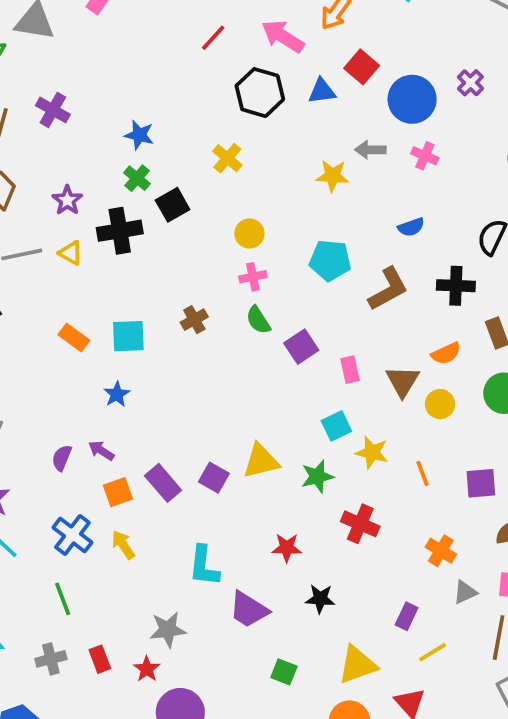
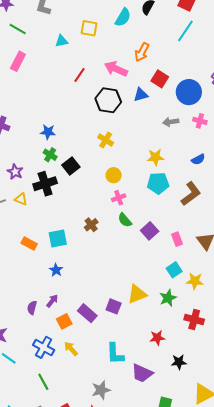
yellow cross: (227, 158) -> (106, 140), moved
yellow star: (333, 176) -> (155, 157), moved
purple arrow: (101, 451) -> (52, 301), turned 104

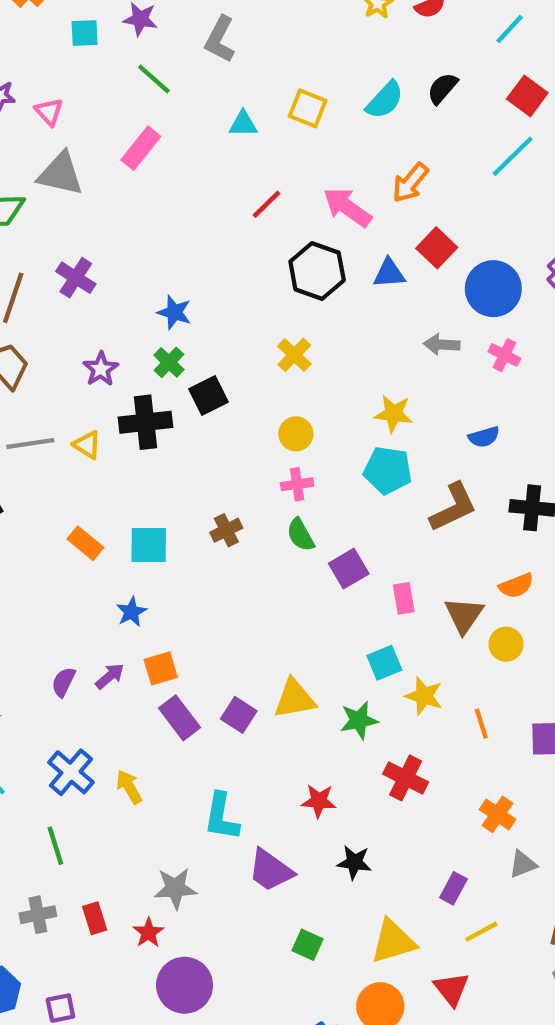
purple star: (15, 172) -> (101, 369), moved
orange square: (64, 321) -> (161, 668), moved

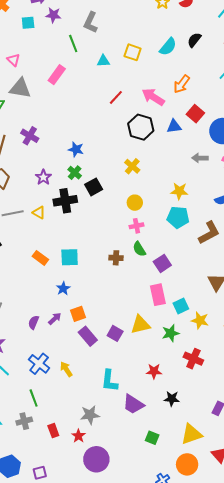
green line: (154, 79) -> (73, 44), moved, turned 30
brown cross: (226, 530) -> (116, 258), moved, turned 32
pink rectangle: (404, 598) -> (158, 295), moved, size x1.5
gray cross: (38, 915) -> (24, 421), moved

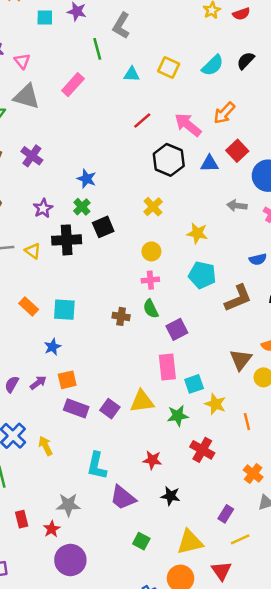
yellow star: (179, 191) -> (197, 233), moved
purple rectangle: (88, 336) -> (76, 408), turned -36

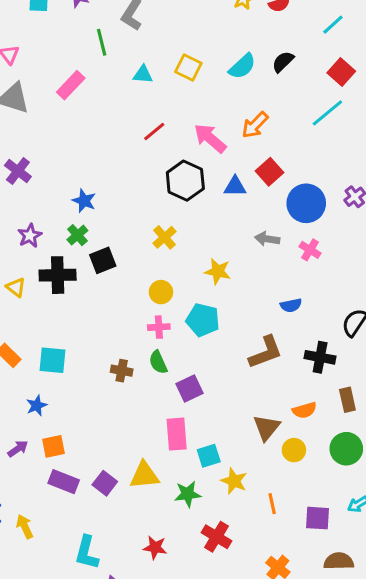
cyan pentagon: (202, 275) -> (203, 320), moved

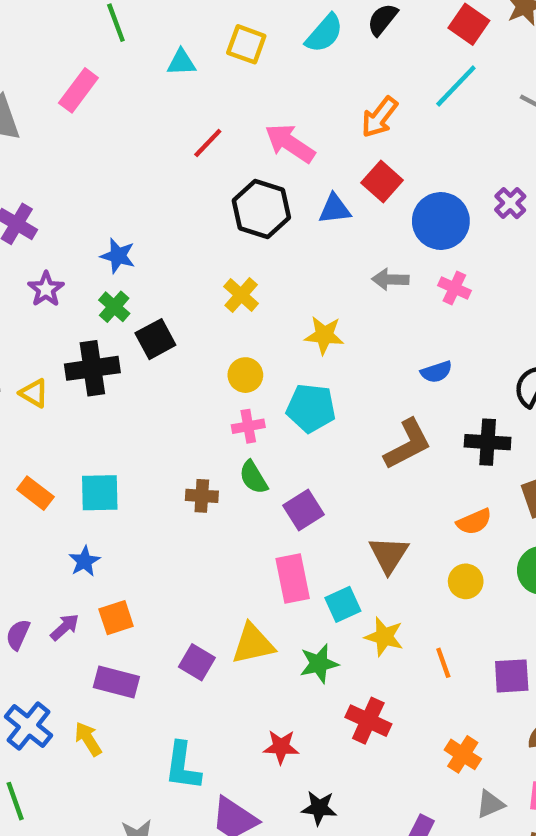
orange arrow: (255, 125) -> (380, 117), moved
purple star: (30, 236) -> (46, 289), moved
brown triangle: (267, 428) -> (389, 555), moved
purple rectangle: (64, 482) -> (116, 682), moved

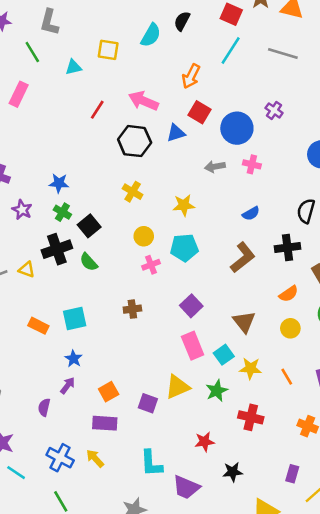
green semicircle: (253, 477) -> (89, 262), moved
orange square: (116, 618) -> (109, 392), moved
purple arrow: (65, 627) -> (68, 385), moved

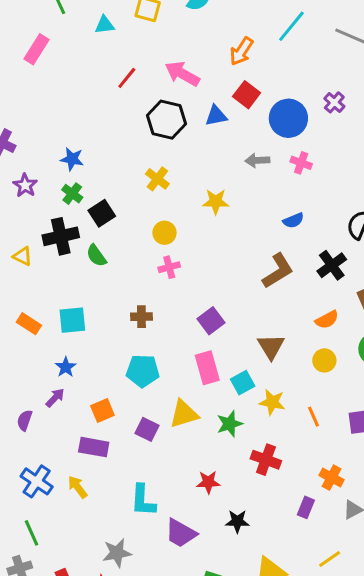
cyan pentagon: (184, 248) -> (143, 371), moved
black cross: (287, 248) -> (332, 265), turned -35
purple rectangle: (292, 474) -> (306, 507), moved

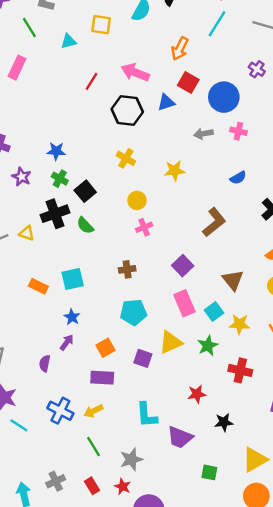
purple cross: (334, 102) -> (257, 69), moved
brown L-shape: (278, 271) -> (214, 222), moved
yellow arrow: (78, 487) -> (93, 411), turned -72
green line: (32, 533) -> (94, 446), moved

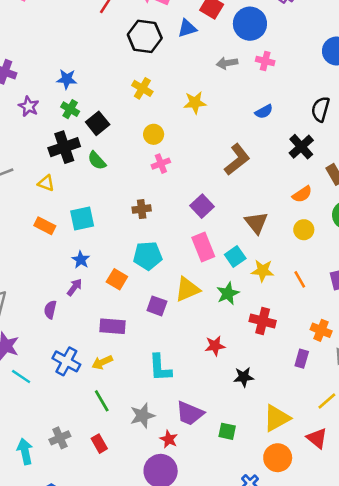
yellow triangle: (27, 233) -> (46, 183), moved
orange square: (105, 348) -> (117, 279), moved, turned -30
purple trapezoid: (180, 437) -> (190, 413), moved
red star: (123, 487) -> (169, 439), moved

